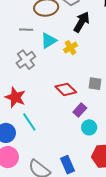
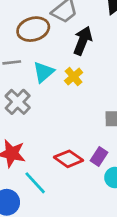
red diamond: (66, 89) -> (69, 159), moved

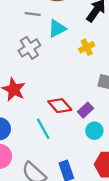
yellow cross: (74, 77) -> (87, 47), moved
cyan line: (35, 183) -> (43, 129), moved

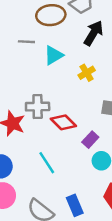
gray cross: (29, 48) -> (38, 107), moved, turned 35
red diamond: (60, 106) -> (63, 122), moved

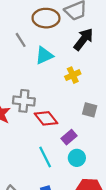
gray line: (26, 42) -> (21, 40), turned 48
cyan line: (47, 163) -> (45, 157), moved

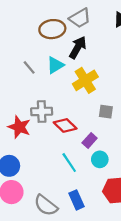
black arrow: (83, 39) -> (78, 47), moved
gray line: (21, 40) -> (29, 67), moved
yellow cross: (73, 75) -> (85, 80), size x1.6

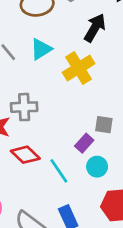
black arrow: (78, 47) -> (95, 28), moved
gray square: (106, 112) -> (104, 125), moved
red diamond: (65, 125) -> (25, 155), moved

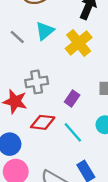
purple rectangle: (84, 143) -> (72, 99), moved
red diamond: (25, 155) -> (43, 122), turned -30

